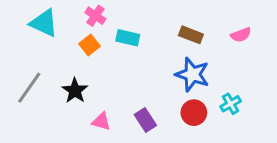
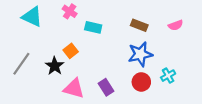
orange square: (90, 45) -> (71, 51), moved
blue star: (192, 74) -> (140, 54), turned -30
pink triangle: (101, 121) -> (74, 88), size x1.5

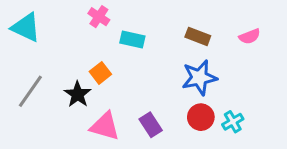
cyan triangle: (32, 17) -> (26, 27), moved
cyan cross: (168, 76) -> (233, 122), moved

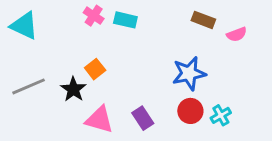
brown rectangle: (198, 36) -> (203, 20), moved
cyan rectangle: (132, 39) -> (125, 20), moved
gray line: (30, 91) -> (29, 86), turned 32

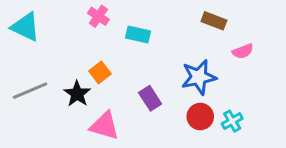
cyan rectangle: (125, 20) -> (138, 35), moved
pink semicircle: (237, 34) -> (243, 51), moved
purple rectangle: (143, 118) -> (150, 98), moved

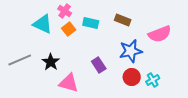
brown rectangle: (214, 21) -> (123, 20), moved
cyan triangle: (26, 27) -> (43, 24), moved
pink semicircle: (243, 51) -> (160, 34), size x1.6
orange square: (100, 72) -> (69, 29), moved

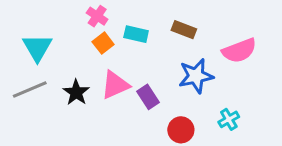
cyan triangle: (43, 24) -> (37, 48), moved, turned 35
red circle: (132, 77) -> (181, 130), moved
pink triangle: (69, 83) -> (115, 85), moved, turned -40

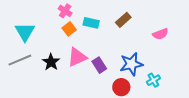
brown rectangle: (184, 30) -> (123, 20), turned -63
pink semicircle: (239, 51) -> (160, 34), size x0.7
blue star: (196, 76) -> (131, 64), moved

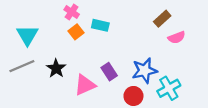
brown rectangle: (123, 20) -> (162, 19), moved
pink triangle: (77, 57) -> (85, 85), moved
cyan cross: (153, 80) -> (169, 88), size x1.5

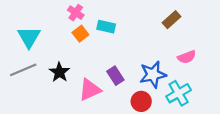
pink semicircle: (177, 37) -> (187, 57), moved

